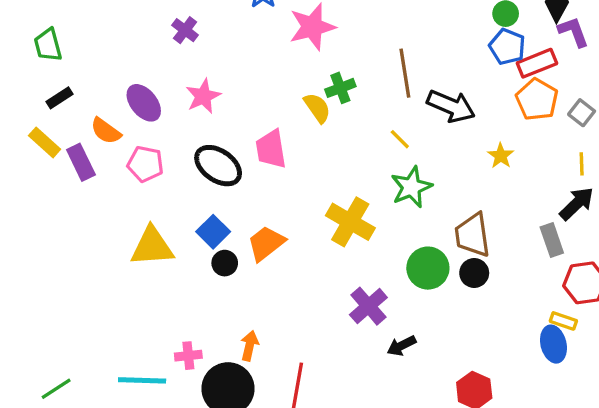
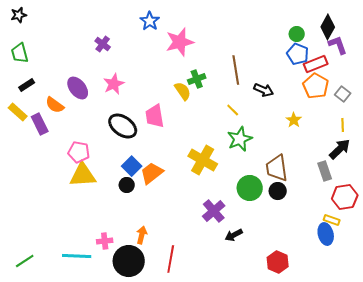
black arrow: (451, 106) -> (264, 90), size x0.7
pink pentagon: (145, 164) -> (79, 152), moved
blue square: (213, 232) -> (132, 166), moved

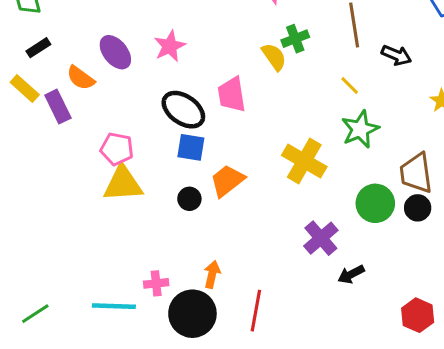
blue square: (132, 166) -> (191, 147), moved, turned -36

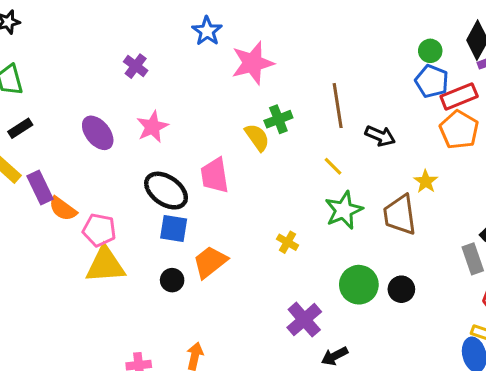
orange semicircle: (81, 78) -> (63, 209), moved
yellow cross: (304, 161) -> (288, 242), size x0.5
brown trapezoid: (416, 173) -> (400, 215), moved

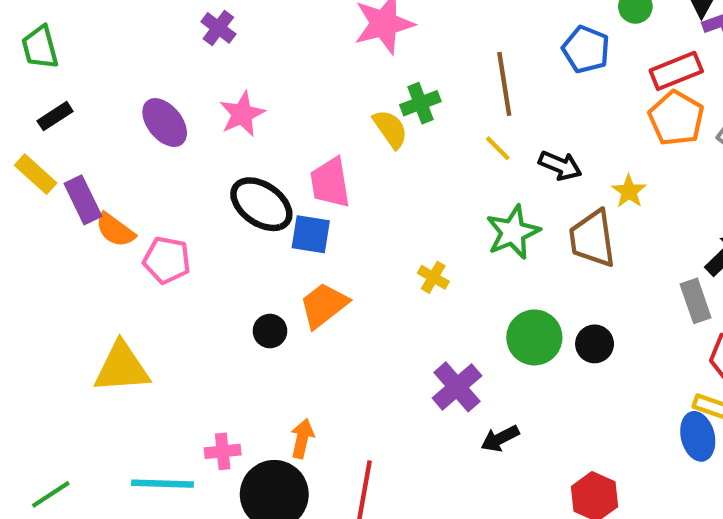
blue pentagon: (432, 81) -> (586, 49), moved
black arrow: (380, 136) -> (560, 166), moved
yellow line: (333, 166) -> (498, 148), moved
blue square: (174, 229) -> (311, 234), moved
yellow triangle: (105, 265) -> (122, 368), moved

